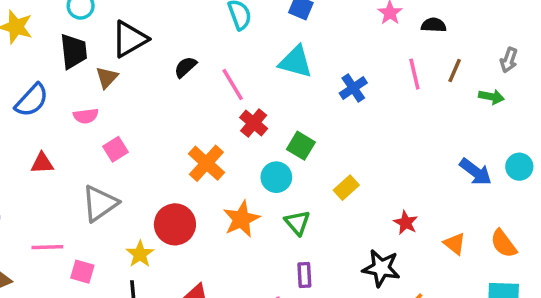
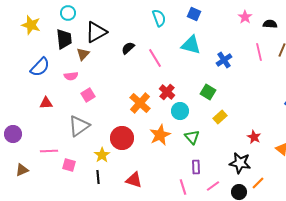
red cross: (254, 123) -> (167, 92), moved
green square: (301, 146) -> (208, 92), moved

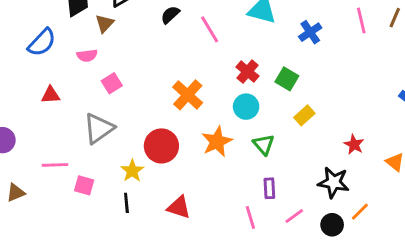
red cross: (167, 92) -> (248, 72), moved

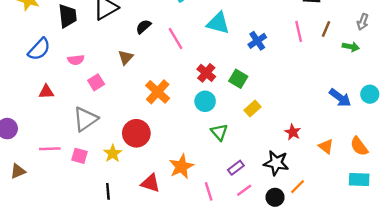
brown triangle: (105, 23) -> (126, 57), moved
orange star: (217, 142) -> (181, 166), moved
pink square: (84, 185) -> (79, 156), moved
purple rectangle: (269, 188) -> (236, 168), moved, turned 56
black line: (126, 203) -> (108, 191), moved

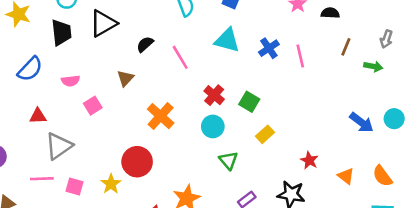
pink line: (299, 31) -> (300, 56), moved
blue cross: (257, 41) -> (269, 48), moved
gray triangle: (85, 119) -> (59, 146), moved

